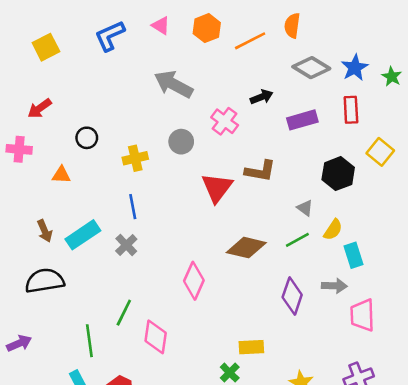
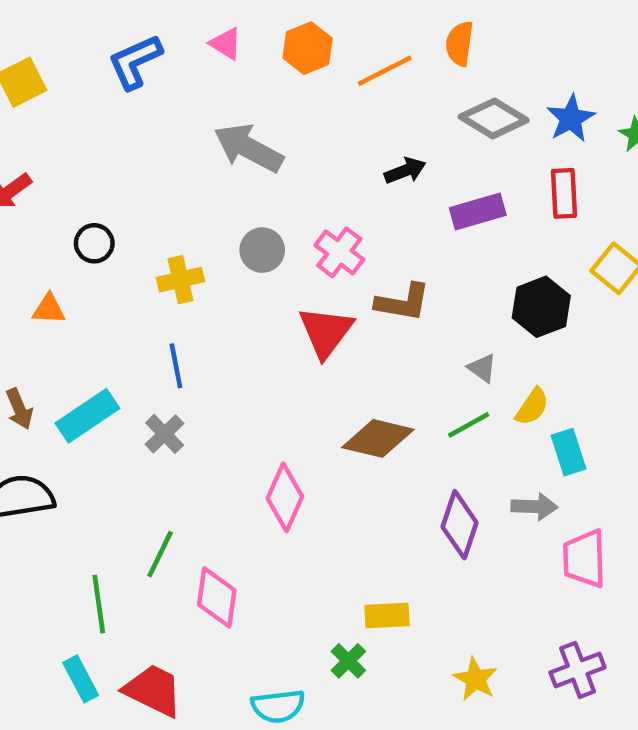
pink cross: (225, 121) -> (339, 252), moved

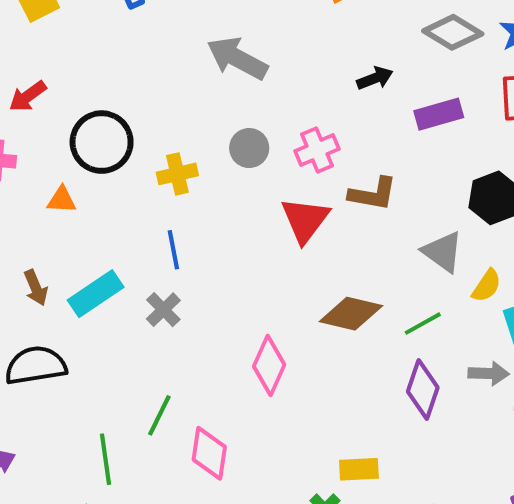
black circle: (94, 243) -> (102, 142), size x1.8
pink cross: (339, 252) -> (317, 150), turned 30
gray triangle: (482, 368) -> (443, 252), size x1.6
green line: (469, 425) -> (423, 324), moved

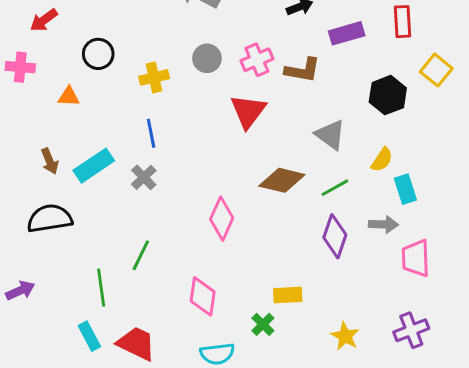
black circle: (102, 142) -> (98, 54), size x0.7
brown L-shape: (373, 194) -> (303, 70), moved
gray triangle: (443, 252) -> (330, 135), moved
pink diamond: (209, 453) -> (203, 296), moved

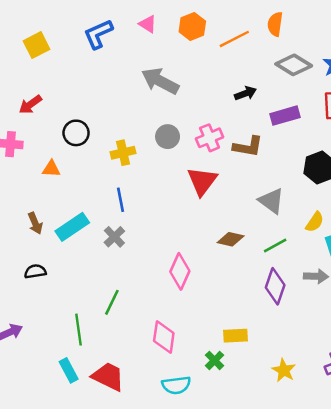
brown diamond: (282, 180) -> (231, 239), size x0.7
black semicircle: (50, 219) -> (35, 271), size x0.6

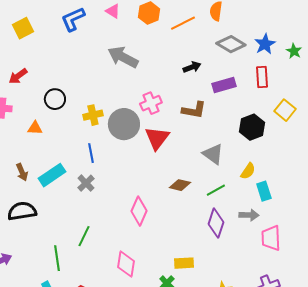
gray circle: (168, 137) -> (124, 124), moved, size x1.6
pink cross: (210, 138) -> (151, 103), moved
black semicircle: (35, 271) -> (22, 211), size x1.6

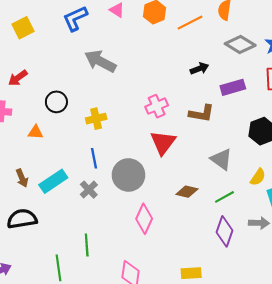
gray arrow: (123, 57) -> (100, 61), moved
gray circle: (124, 124) -> (128, 175), moved
green line: (84, 236) -> (87, 245), turned -30

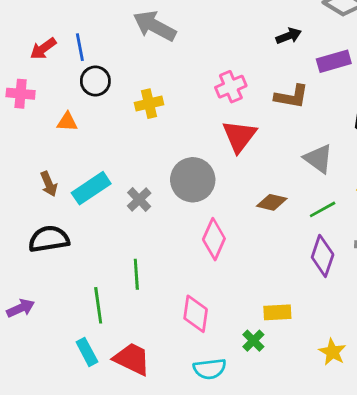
blue line: (94, 158) -> (80, 47), moved

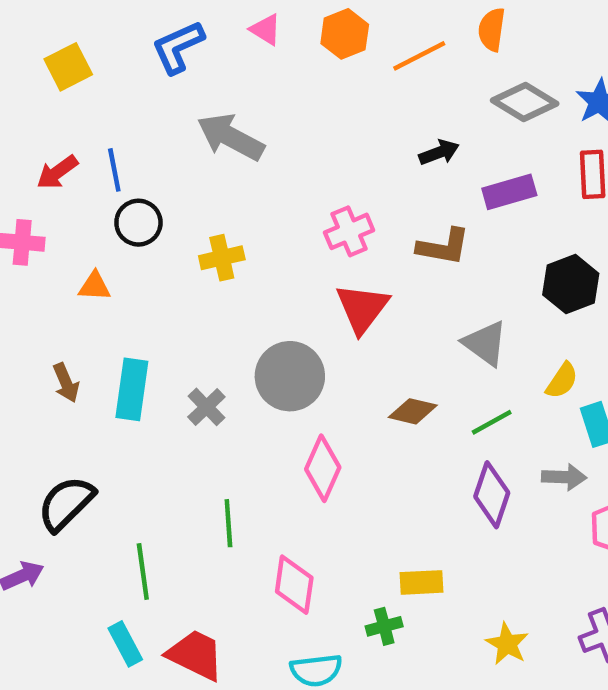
cyan rectangle: (91, 188) -> (132, 389), turned -48
black semicircle: (49, 239) -> (66, 503), moved, turned -36
green line: (136, 274) -> (228, 523), moved
green cross: (253, 341) -> (384, 626), turned 30

